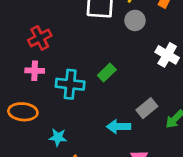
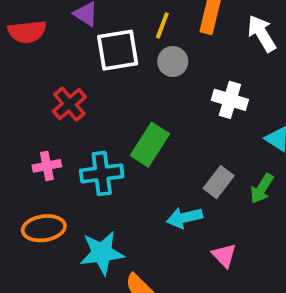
red cross: (40, 38) -> (69, 104), moved
green rectangle: (107, 72) -> (150, 145), size x1.5
cyan star: (58, 137) -> (102, 253), size x1.6

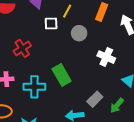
yellow line: (162, 25) -> (67, 11), moved
white square: (118, 50) -> (51, 24), size x0.6
green rectangle: (150, 145) -> (62, 75), turned -70

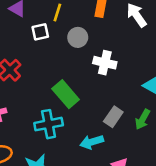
white cross: (106, 57) -> (105, 63), moved
cyan cross: (34, 87) -> (49, 124), moved

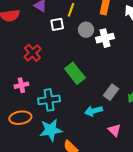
white cross: (105, 63) -> (105, 38), moved, turned -30
cyan cross: (49, 124) -> (49, 100), moved

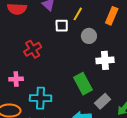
white cross: (105, 38) -> (105, 60), moved
green rectangle: (75, 73) -> (83, 84), moved

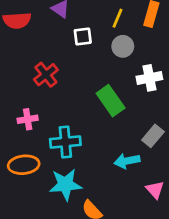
yellow line: (78, 14) -> (117, 18), moved
green rectangle: (83, 84) -> (111, 101), moved

